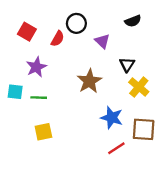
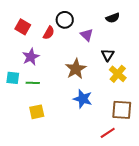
blue star: (112, 118) -> (83, 99), moved
red line: (116, 148) -> (108, 133), moved

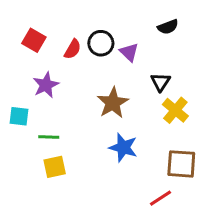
black circle: (65, 20) -> (101, 43), moved
green line: (33, 83) -> (49, 137), moved

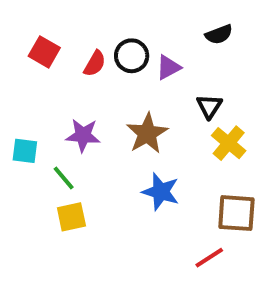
purple triangle: (129, 52) -> (168, 67), turned 48
purple star: (46, 85) -> (83, 135), moved, turned 30
green line: (49, 137) -> (64, 178), turned 48

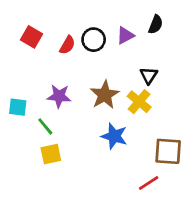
black semicircle: (219, 34) -> (156, 24), turned -48
purple triangle: (168, 67) -> (125, 35), moved
yellow cross: (229, 143) -> (139, 102), moved

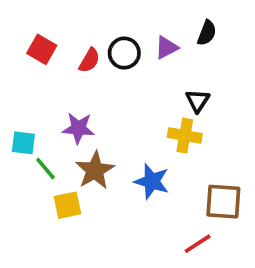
brown star: (105, 95) -> (95, 170), moved
yellow cross: (139, 102) -> (185, 136), turned -30
green line: (45, 126) -> (45, 169), moved

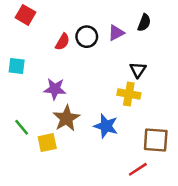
red square: (42, 49) -> (26, 15), moved
cyan square: (23, 143) -> (17, 66), moved
green line: (45, 169) -> (22, 127), moved

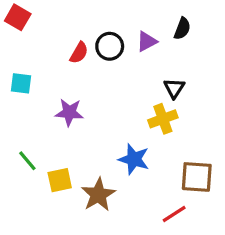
red square: (26, 15) -> (18, 17), moved
yellow cross: (129, 94) -> (163, 119), turned -30
brown star: (66, 118) -> (98, 195), moved

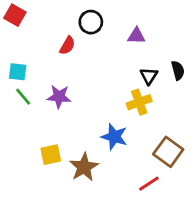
black semicircle: (182, 29) -> (178, 70), moved, turned -36
purple triangle: (147, 41) -> (136, 36), moved, turned 30
black circle: (110, 46) -> (91, 22), moved
green line: (27, 161) -> (23, 97), moved
brown square: (197, 177) -> (168, 152), turned 32

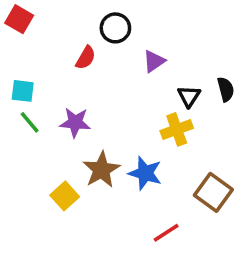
purple triangle: (136, 36) -> (154, 61), moved, turned -36
yellow square: (51, 155) -> (65, 196), turned -30
brown star: (84, 167) -> (101, 170), moved
red line: (149, 184) -> (166, 233), moved

